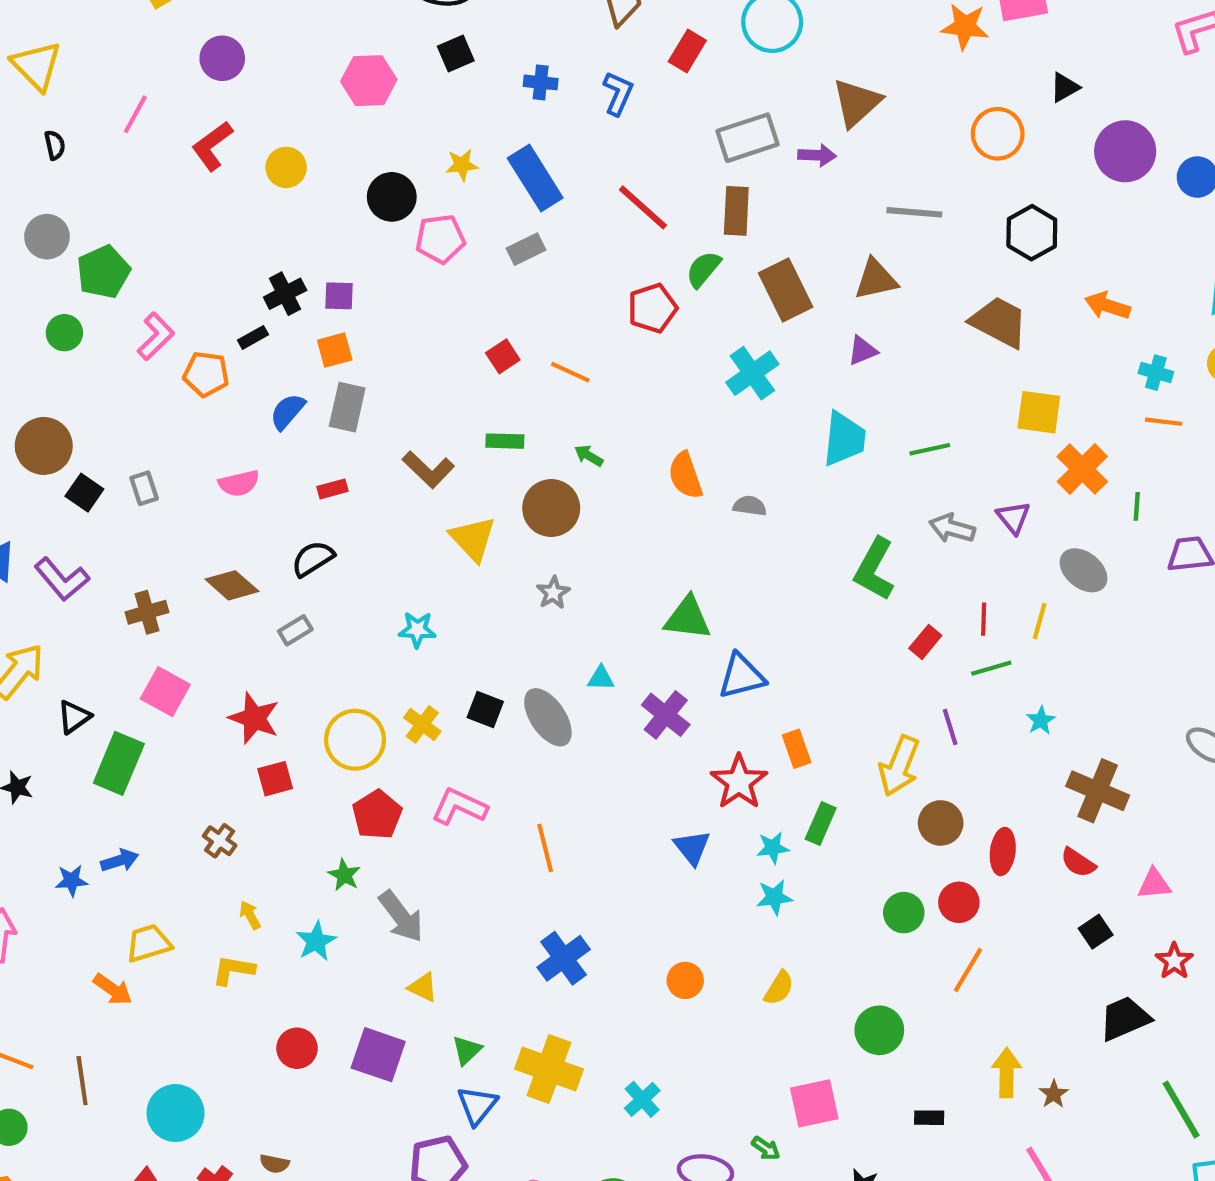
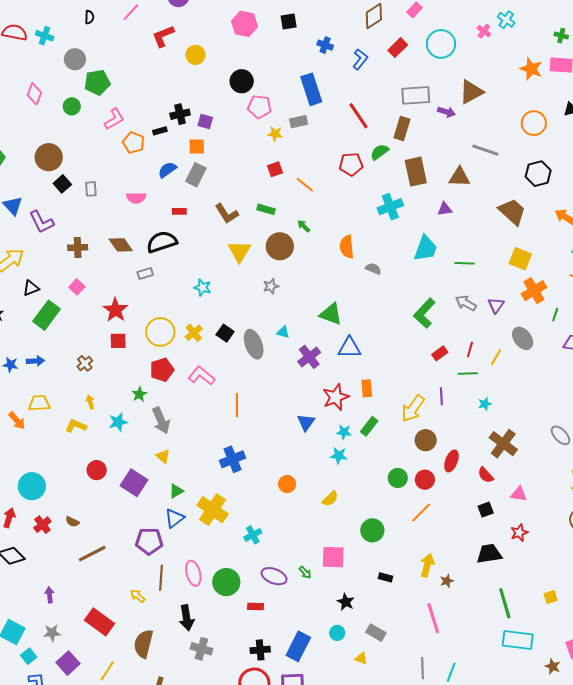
yellow star: (462, 165) -> (275, 134), moved
black semicircle: (313, 559) -> (162, 242), size x1.4
pink square: (165, 692) -> (77, 287), size x0.7

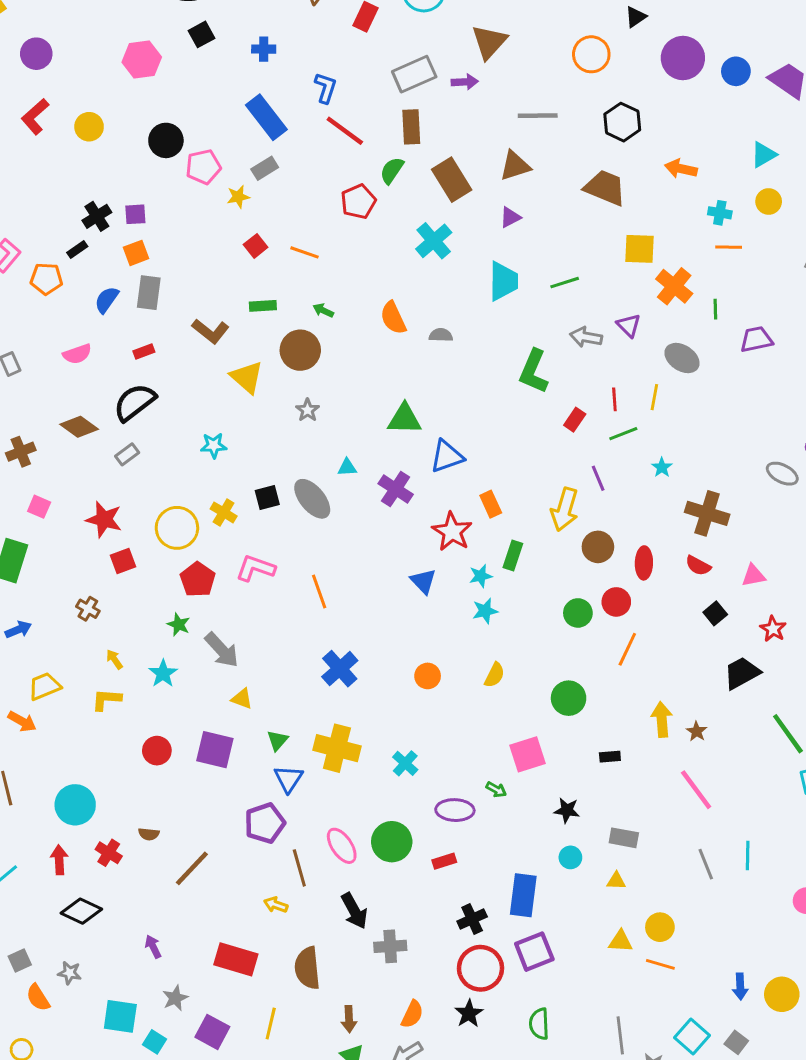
blue L-shape: (360, 59) -> (326, 88), moved
black square: (225, 333) -> (267, 498), turned -30

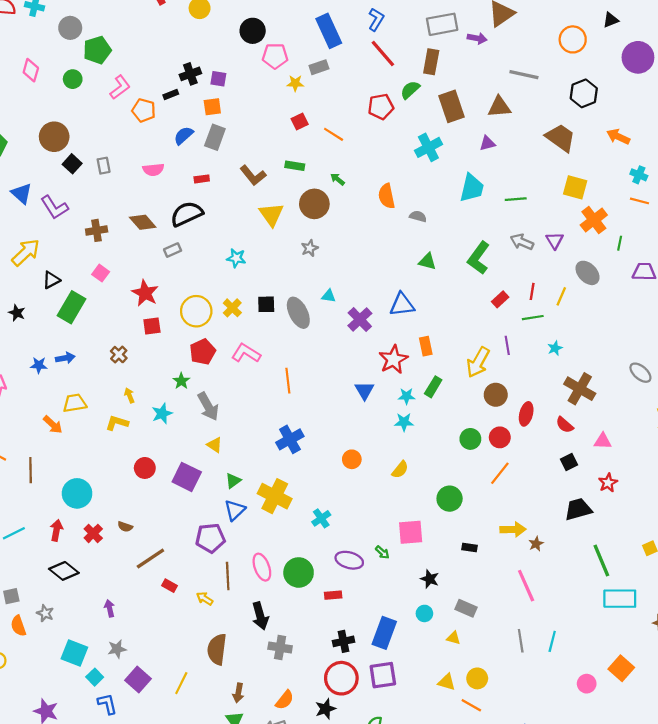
green triangle: (404, 419) -> (427, 261), moved, size x0.7
yellow arrow: (662, 719) -> (513, 529), turned 80
red rectangle: (236, 959) -> (170, 586), moved, size x0.5

